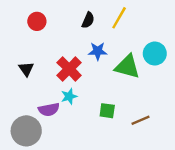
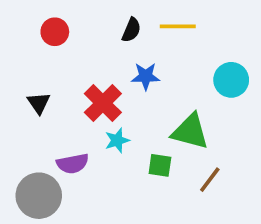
yellow line: (119, 18) -> (178, 26), turned 60
green triangle: (127, 67) -> (190, 132), moved
cyan star: (69, 96) -> (117, 140), moved
brown line: (140, 120) -> (210, 180), turned -30

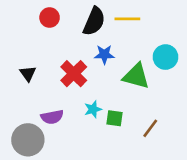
black semicircle: (131, 30) -> (94, 21), size x1.6
red circle: (55, 32) -> (50, 18), moved
green triangle: (190, 132) -> (136, 76), moved
cyan star: (117, 140) -> (93, 109), moved

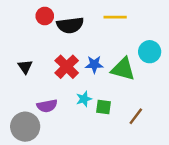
black semicircle: (94, 21) -> (70, 25), moved, turned 60
blue star: (104, 54) -> (94, 64), moved

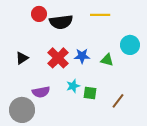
black triangle: (25, 67) -> (22, 58), turned 32
green triangle: (123, 69) -> (107, 60), size x0.6

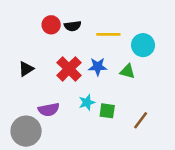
red circle: (39, 14) -> (51, 25), moved
yellow line: (100, 15) -> (108, 34), moved
black semicircle: (61, 22) -> (73, 26), size x0.6
cyan circle: (130, 45) -> (143, 45), moved

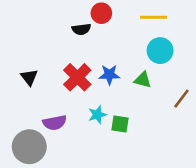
red circle: (51, 25) -> (101, 13), moved
yellow line: (108, 34) -> (153, 17), moved
black triangle: (26, 69) -> (29, 77), turned -35
brown line: (141, 120) -> (181, 99), moved

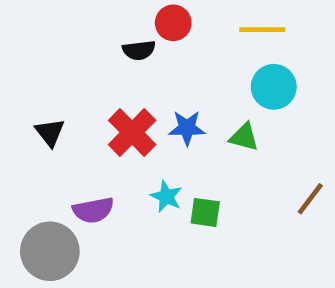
brown line: (181, 99) -> (310, 199), moved
cyan star: (97, 115) -> (166, 196), turned -30

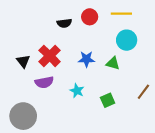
red circle: (173, 23) -> (90, 17), moved
red cross: (132, 132) -> (50, 56), moved
purple semicircle: (93, 210) -> (44, 82), moved
green square: (205, 212) -> (108, 100), moved, turned -32

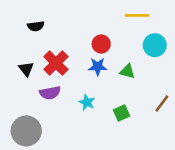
red circle: (90, 17) -> (101, 44), moved
black semicircle: (64, 23) -> (36, 26), moved
cyan circle: (127, 40) -> (155, 45), moved

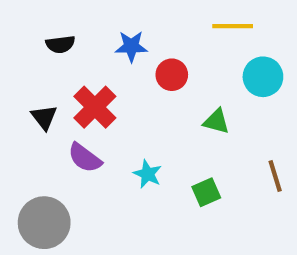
blue star: (98, 67) -> (131, 46), moved
purple semicircle: (50, 93) -> (85, 158), turned 48
brown line: (162, 104) -> (275, 176), turned -54

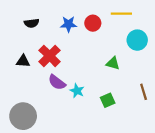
red circle: (172, 75) -> (93, 23), moved
black triangle: (44, 117) -> (23, 61), turned -48
purple semicircle: (85, 158) -> (57, 82), moved

